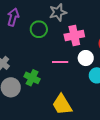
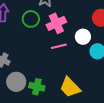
pink cross: (74, 35) -> (56, 23), moved
green cross: (32, 78) -> (37, 87), moved

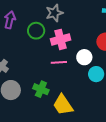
green cross: (37, 87) -> (41, 89), moved

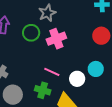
white circle: (84, 57) -> (77, 79), moved
pink line: (59, 62) -> (52, 72), moved, turned 35

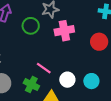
pink cross: (56, 39) -> (64, 31), moved
cyan circle: (96, 69) -> (91, 81), moved

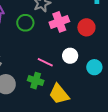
red circle: (99, 42) -> (86, 27), moved
white circle: (67, 80) -> (70, 56), moved

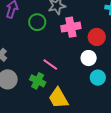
white circle: (70, 56) -> (89, 58), moved

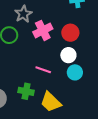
pink line: (50, 64) -> (43, 70), moved
cyan circle: (98, 78) -> (75, 72), moved

